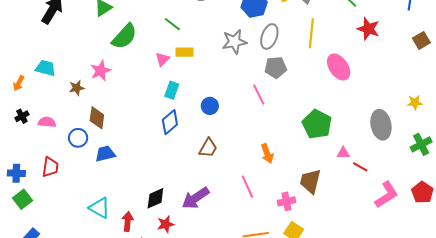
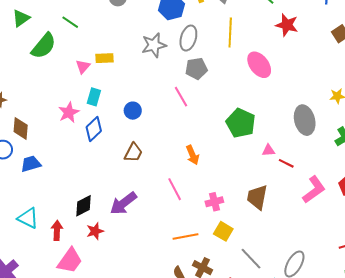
green line: (172, 24) -> (70, 22), moved
pink star: (101, 71) -> (69, 112), moved
brown trapezoid: (310, 181) -> (257, 197), moved

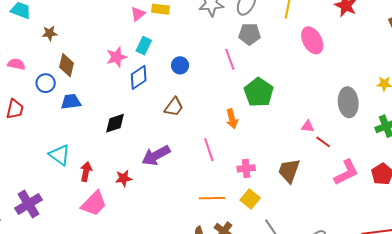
green pentagon: (241, 123) -> (259, 92), moved
black diamond: (83, 206) -> (115, 123), moved

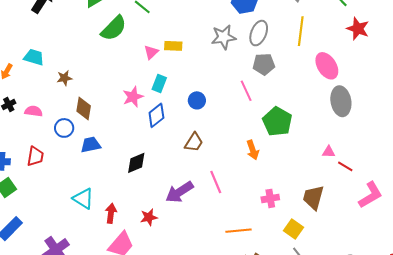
gray ellipse: (348, 102) -> (341, 101), moved
pink line: (209, 150) -> (216, 182), moved
yellow square: (250, 199) -> (294, 229), moved

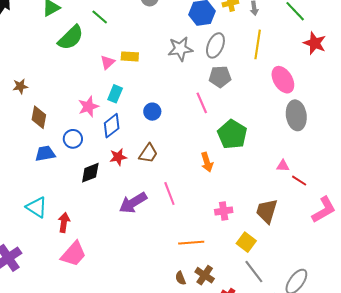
blue circle: (64, 128) -> (73, 139), moved
red star: (149, 217) -> (118, 157), moved

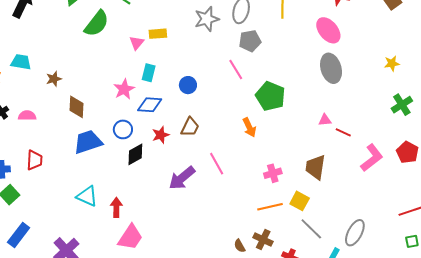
pink ellipse: (283, 80) -> (328, 30), moved
blue diamond: (112, 126) -> (150, 105), turned 50
blue circle: (73, 139) -> (123, 129), moved
blue trapezoid: (45, 154) -> (88, 142), size x1.4
orange line: (191, 243) -> (270, 207), moved

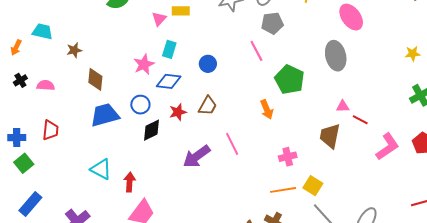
gray ellipse: (331, 68) -> (336, 56), moved
brown trapezoid: (315, 167) -> (330, 136), moved

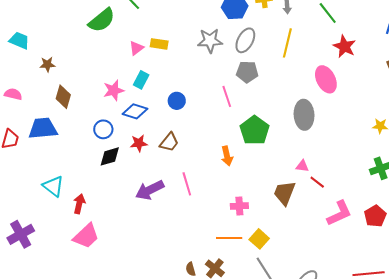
blue trapezoid: (105, 115) -> (43, 128), moved

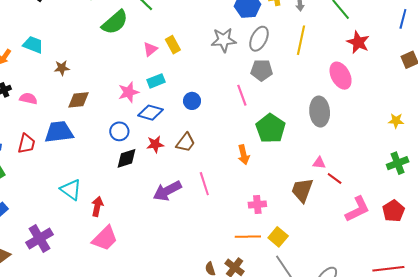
yellow rectangle: (159, 44) -> (173, 45), turned 54
cyan rectangle: (141, 80) -> (156, 81), turned 42
brown diamond: (63, 97) -> (78, 100), turned 70

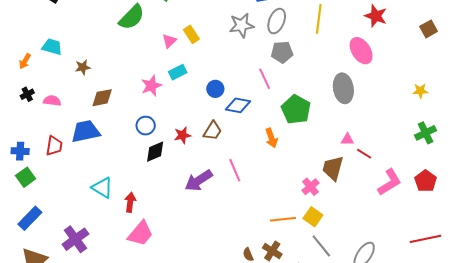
blue diamond: (151, 113) -> (238, 105), moved
pink cross: (257, 204) -> (310, 187), moved, turned -30

